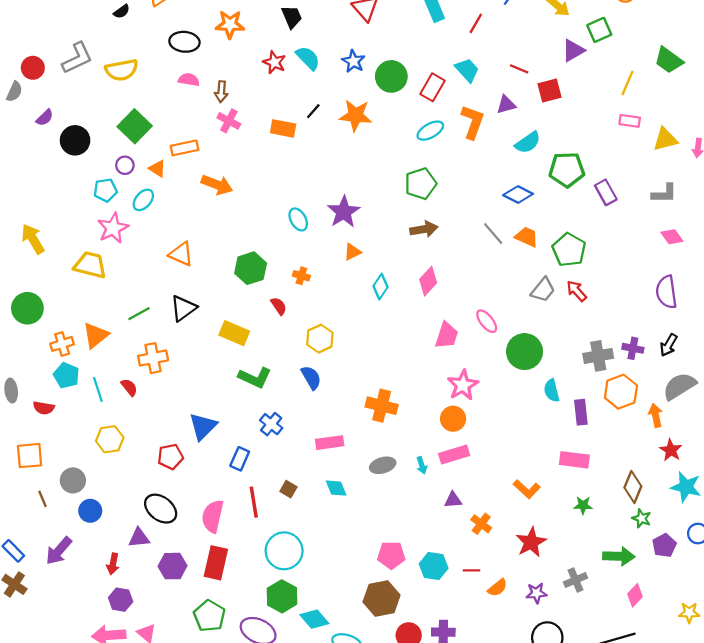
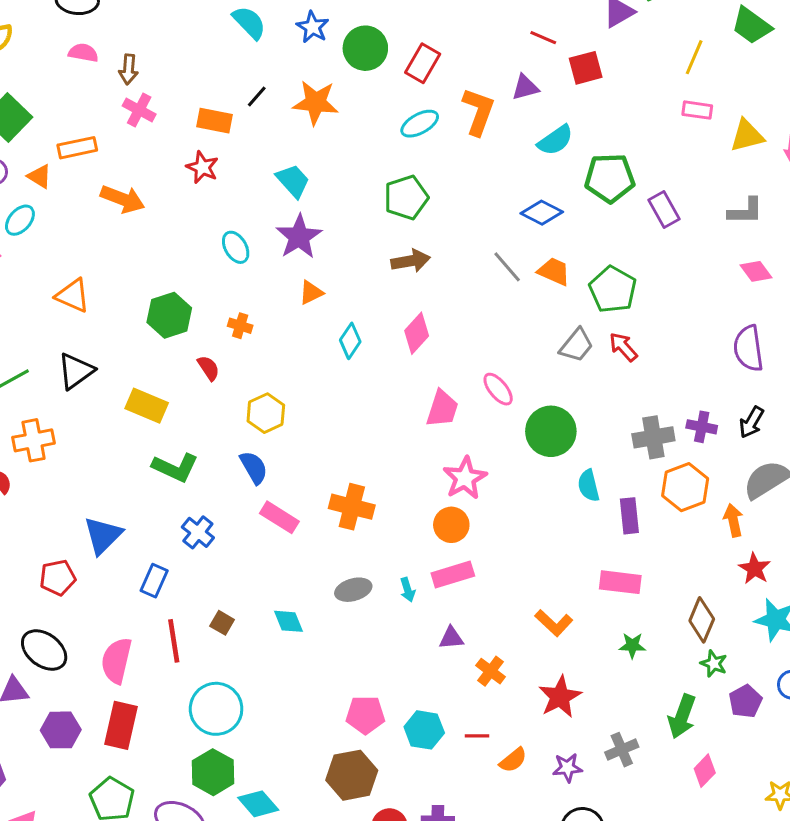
red star: (274, 62) -> (202, 167), moved
cyan trapezoid: (467, 70) -> (293, 181), moved
pink rectangle: (330, 443) -> (279, 517), moved, turned 40
green arrow: (619, 556) -> (682, 716), turned 108

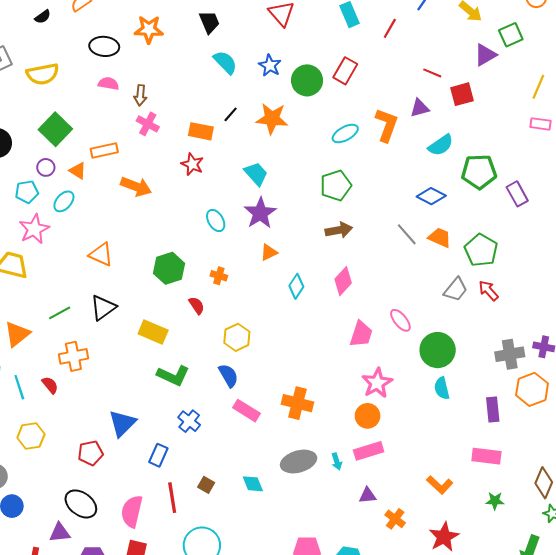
red rectangle: (423, 63) -> (345, 71), moved
cyan semicircle: (589, 486) -> (442, 388), moved
gray ellipse: (353, 590) -> (299, 462), size x1.4

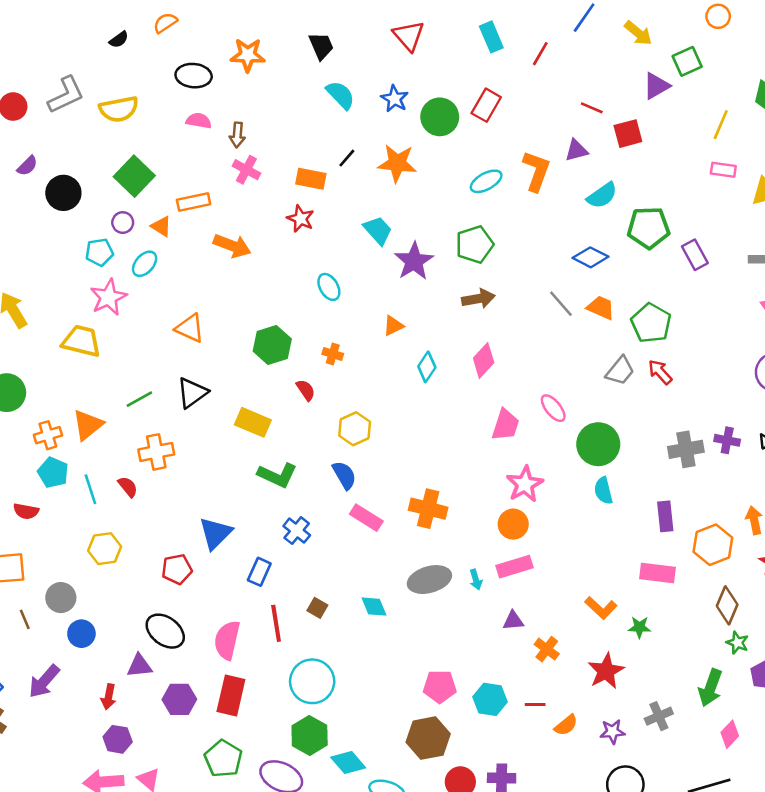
purple star: (260, 213) -> (414, 261), moved
orange hexagon: (532, 389) -> (713, 545), moved
green star: (495, 501) -> (639, 627), moved

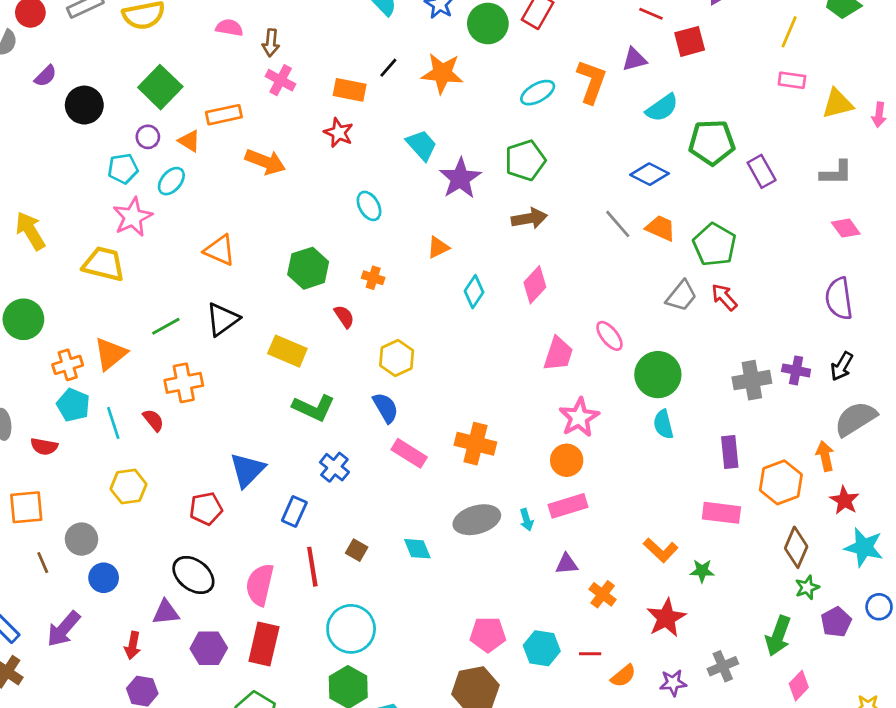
green star: (737, 643) -> (807, 587), turned 30

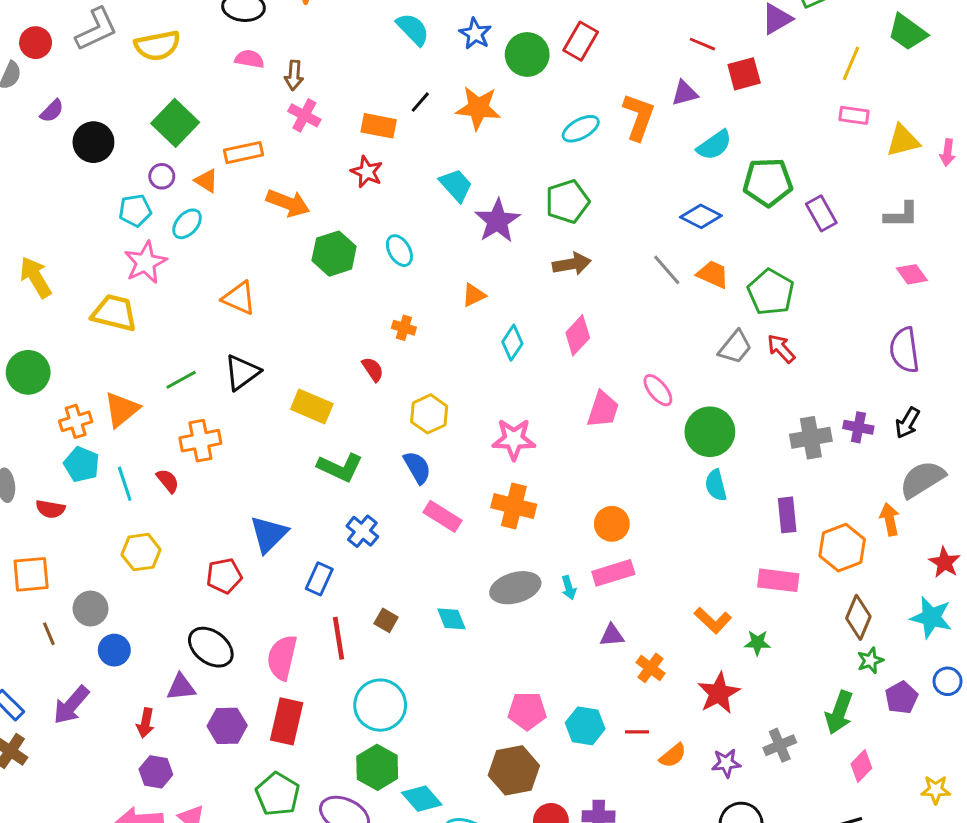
green hexagon: (308, 268) -> (334, 254), moved
pink star: (579, 417) -> (514, 439), moved, turned 30
red star: (844, 500) -> (945, 562), moved

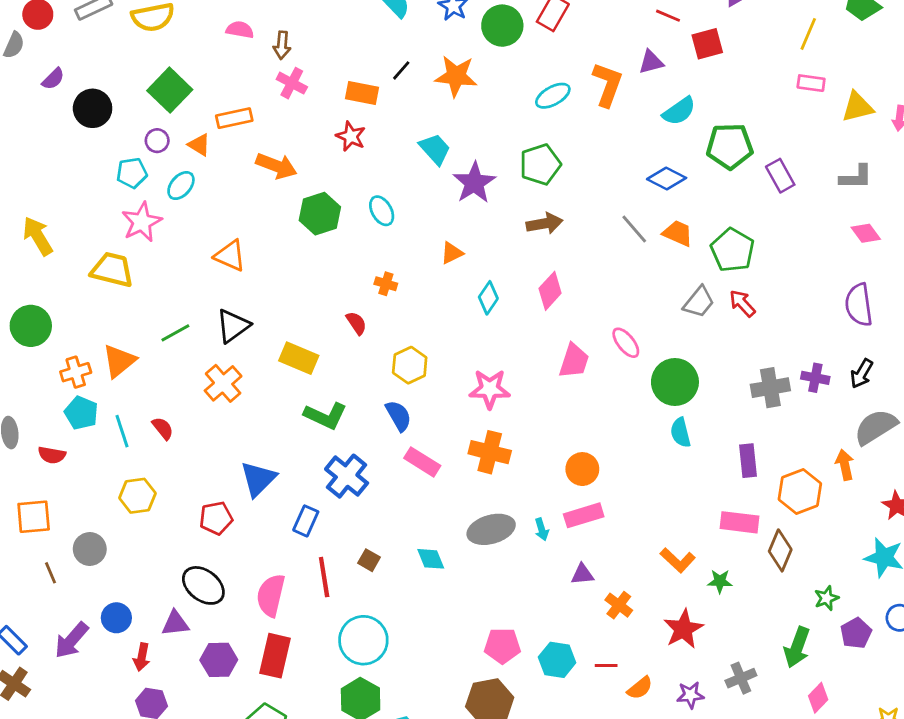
orange cross: (200, 441) -> (223, 383), moved, turned -30
blue cross: (362, 531) -> (347, 476), size x1.4
brown diamond: (858, 617) -> (780, 550), moved
blue circle: (114, 650) -> (116, 618), moved

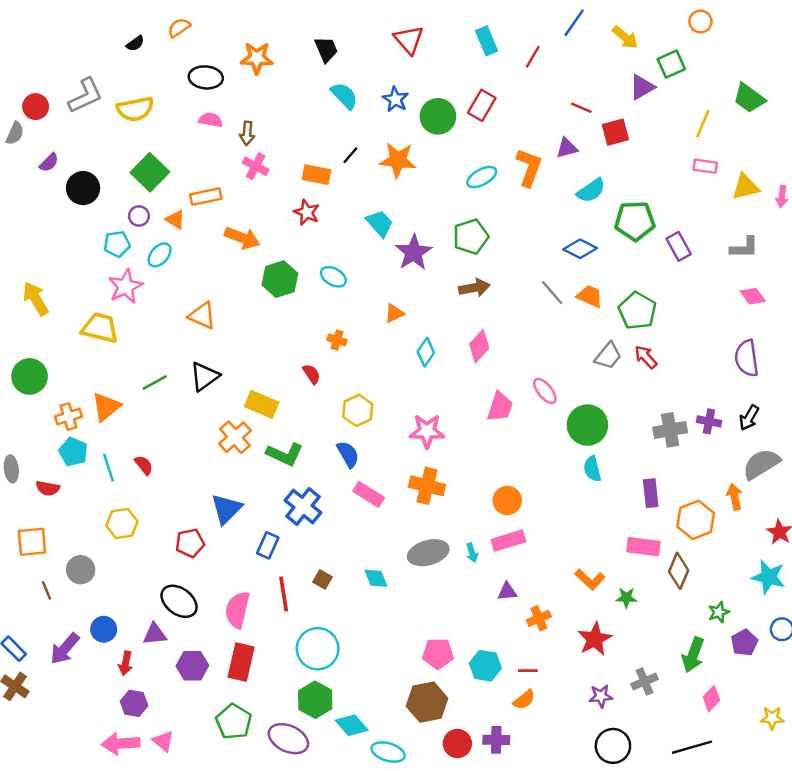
cyan ellipse: (382, 211) -> (333, 277), turned -30
orange cross: (223, 383) -> (235, 437), moved
orange cross: (619, 605) -> (539, 618), turned 30
orange semicircle: (640, 688) -> (524, 700), moved

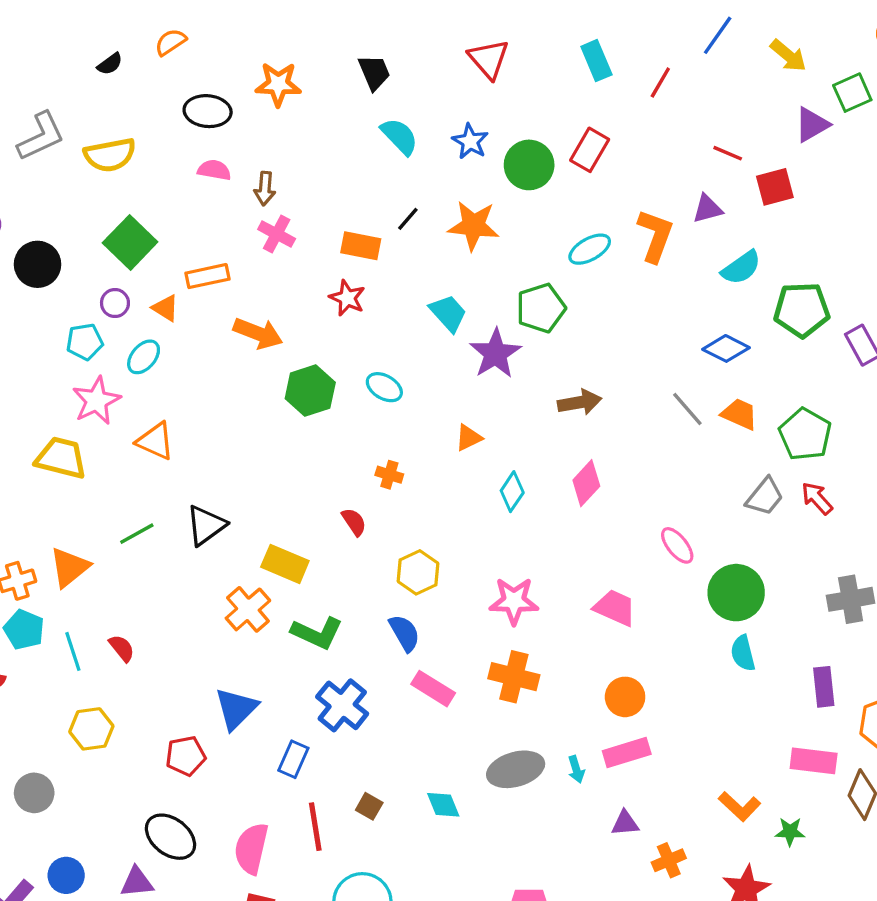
green pentagon: (471, 237) -> (541, 308), moved
orange triangle: (202, 316) -> (155, 441), moved
pink trapezoid: (500, 407) -> (615, 608), moved, turned -84

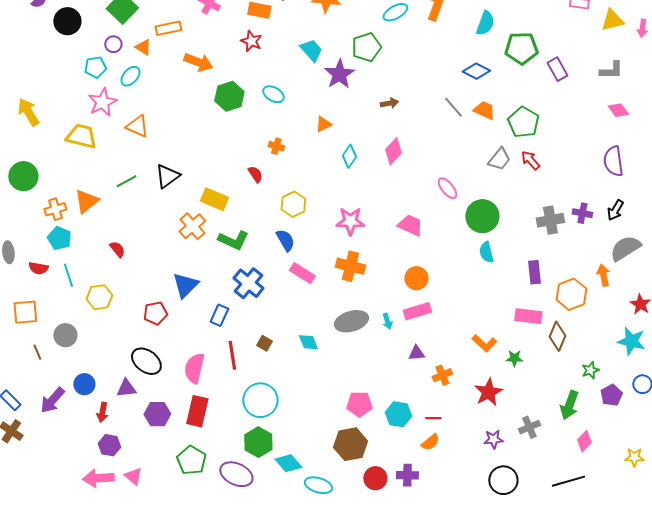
cyan semicircle: (741, 268) -> (485, 23), turned -35
brown arrow: (580, 402) -> (389, 103), size x0.7
cyan line: (73, 651) -> (68, 275), moved

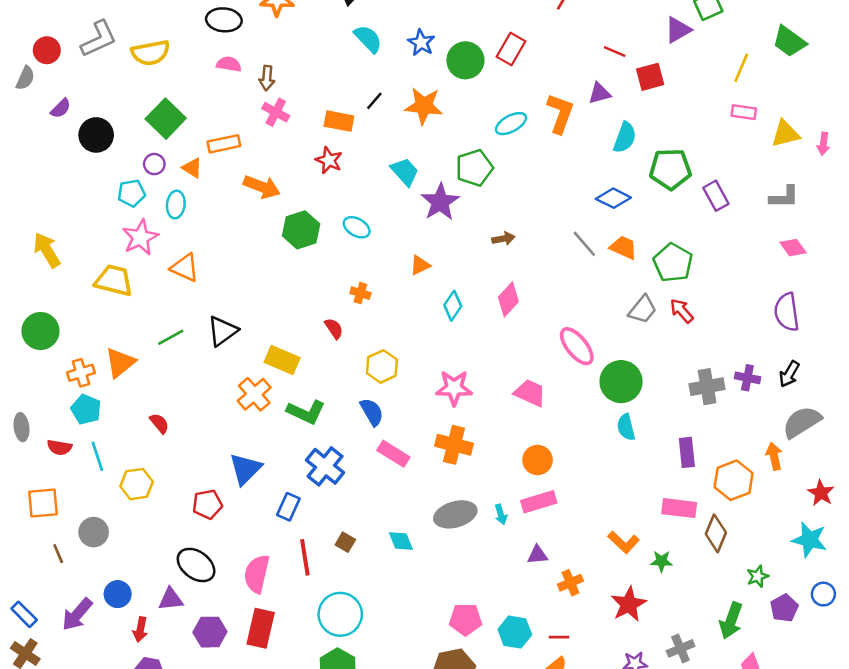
cyan ellipse: (130, 76) -> (176, 205), turned -35
pink ellipse: (447, 188) -> (577, 346), size x1.4

